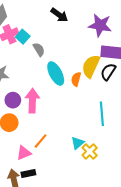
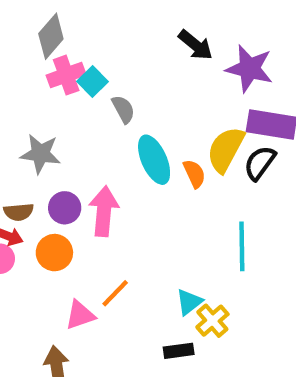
black arrow: (59, 15) -> (195, 45), moved
orange semicircle: (76, 79) -> (194, 174), turned 136
black rectangle: (28, 174) -> (179, 351), moved

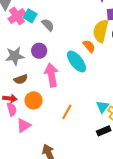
cyan ellipse: (154, 160) -> (77, 62), moved
purple circle: (65, 208) -> (39, 51), moved
brown semicircle: (19, 212) -> (21, 79), moved
pink triangle: (80, 315) -> (24, 125), moved

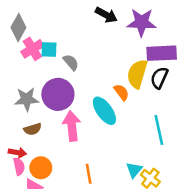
cyan square: (30, 16) -> (49, 50), turned -32
purple circle: (39, 51) -> (58, 94), size x1.6
orange circle: (34, 100) -> (41, 168), moved
orange line: (67, 112) -> (89, 174), turned -42

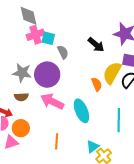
black arrow: (106, 15) -> (96, 45), moved
gray diamond: (18, 27) -> (29, 16), turned -55
cyan ellipse: (104, 111) -> (81, 111), moved
pink arrow: (72, 126) -> (52, 101), turned -70

